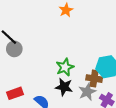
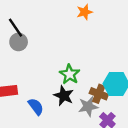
green star: (65, 67) -> (70, 74), turned -30

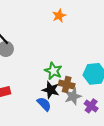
brown cross: (99, 94) -> (67, 85), moved
blue semicircle: (36, 107) -> (44, 104), moved

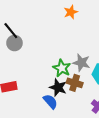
gray star: (73, 96) -> (81, 63), moved, turned 30

